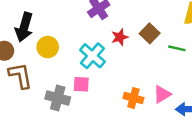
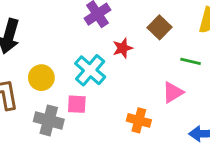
brown square: (150, 33) -> (160, 27), moved
yellow circle: (48, 47) -> (41, 78), moved
pink triangle: (162, 94) -> (173, 92), moved

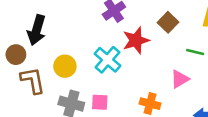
red star: (123, 48) -> (136, 40), size x1.5
pink square: (77, 104) -> (100, 102), moved

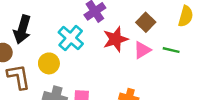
cyan cross: (107, 60) -> (71, 38), moved
pink triangle: (180, 79) -> (142, 50), moved

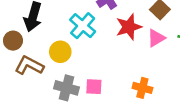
brown L-shape: (19, 77) -> (29, 65), turned -52

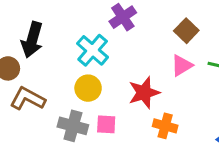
red star: (129, 27) -> (144, 93), moved
yellow circle: (60, 52) -> (88, 88), moved

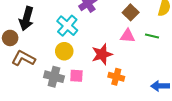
pink triangle: (182, 65) -> (128, 36), turned 35

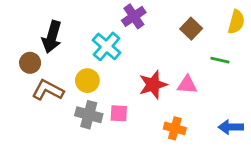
pink triangle: (128, 36) -> (187, 85), moved
yellow circle: (64, 51) -> (87, 81), moved
orange cross: (116, 77) -> (175, 128), moved

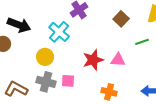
black arrow: (52, 37) -> (19, 25), turned -85
green line: (220, 60) -> (142, 42), turned -32
brown L-shape: (48, 90) -> (16, 89), moved

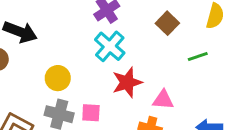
cyan cross: (59, 32) -> (110, 46), moved
pink triangle: (118, 60) -> (163, 100), moved

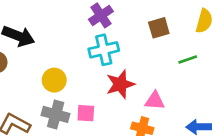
brown square: (167, 23) -> (159, 28), turned 30
cyan cross: (110, 46) -> (104, 50), turned 36

